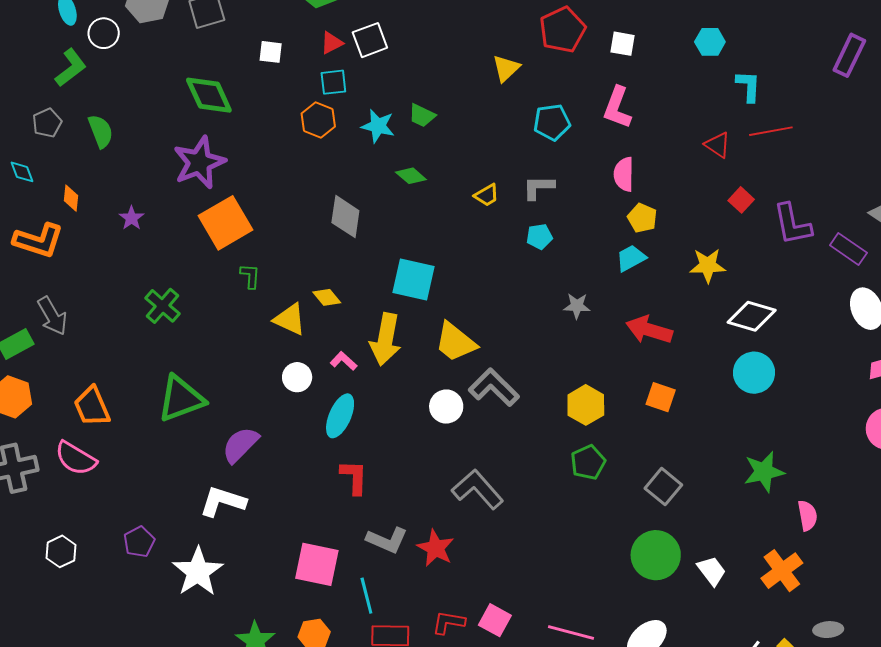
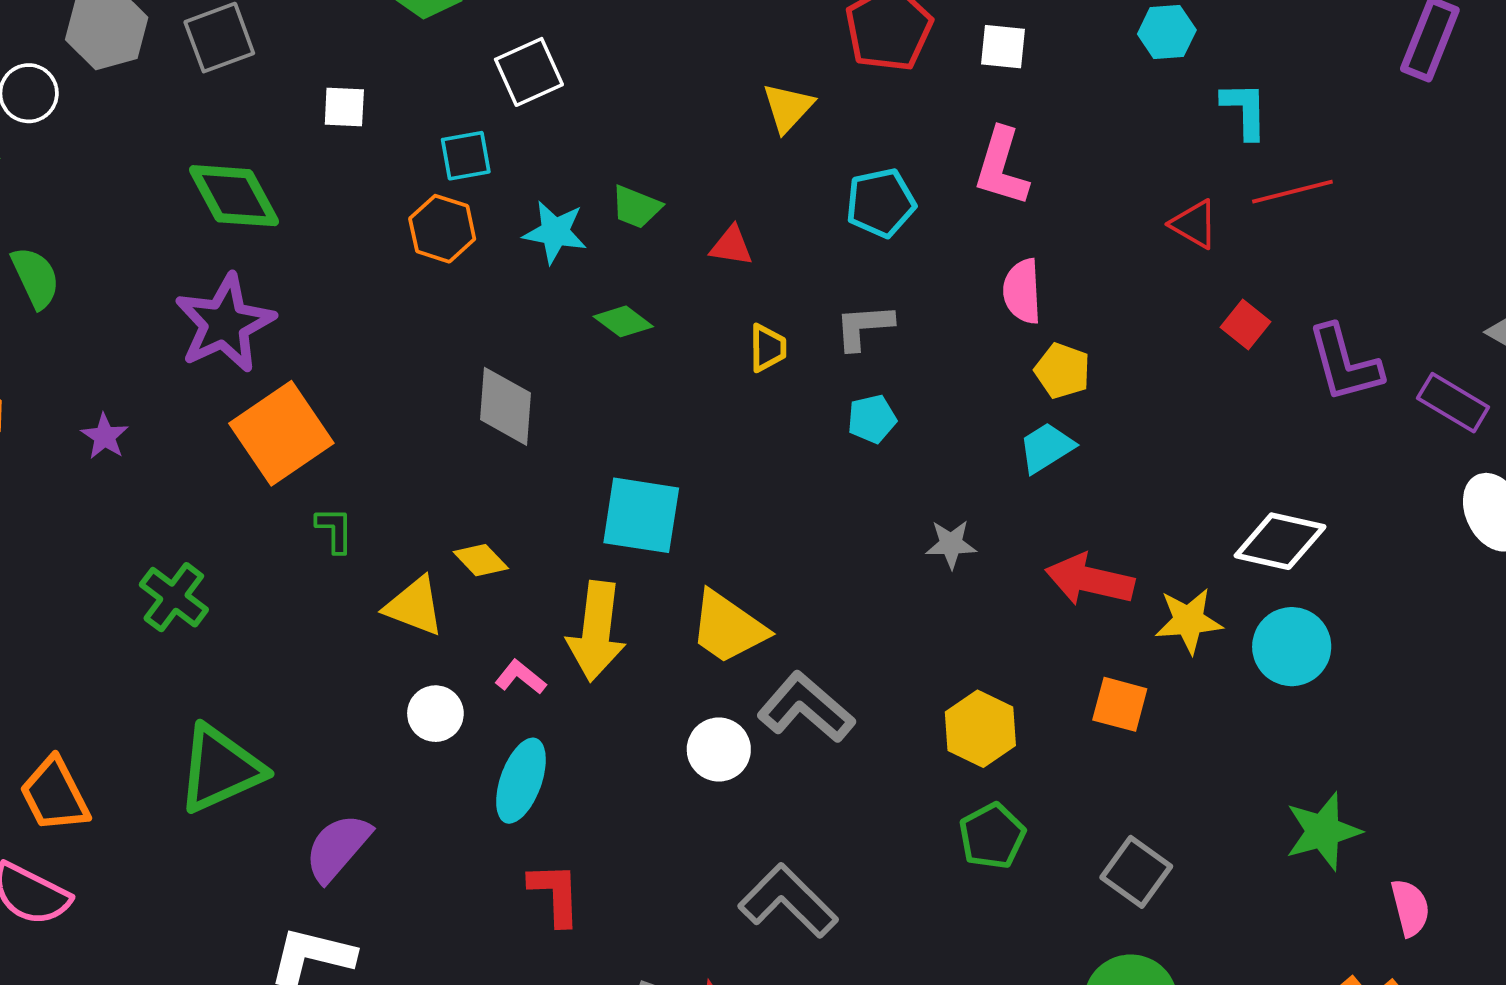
red triangle: (332, 43) -> (731, 246), moved, turned 40
yellow trapezoid: (487, 195) -> (768, 348), turned -56
yellow star: (708, 265) -> (1189, 621), moved

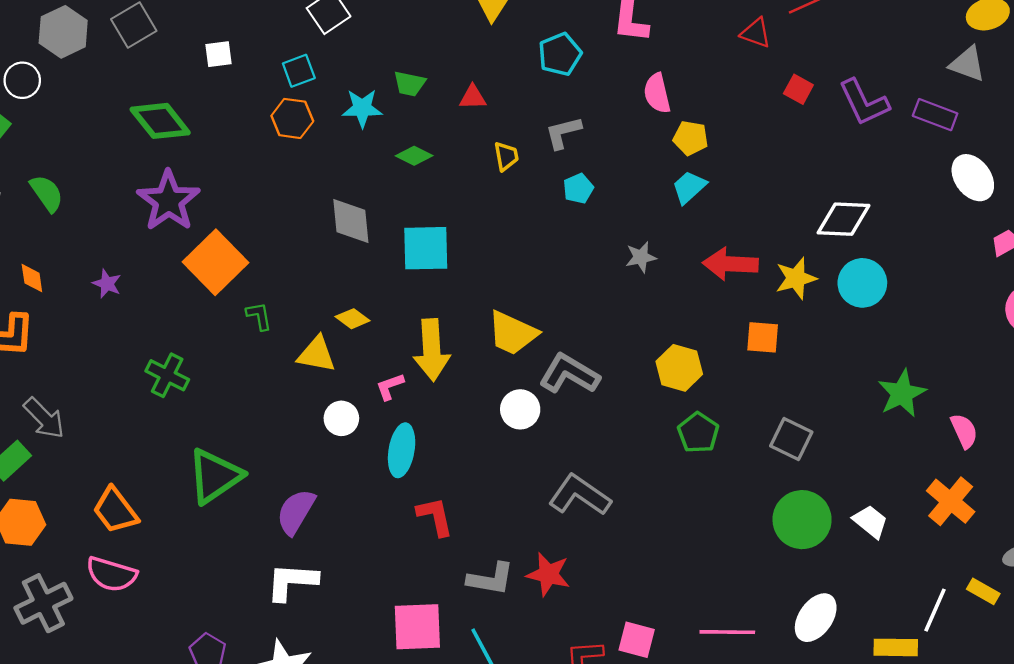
cyan square: (641, 515) -> (426, 248), moved
pink L-shape: (521, 677) -> (390, 387), turned -48

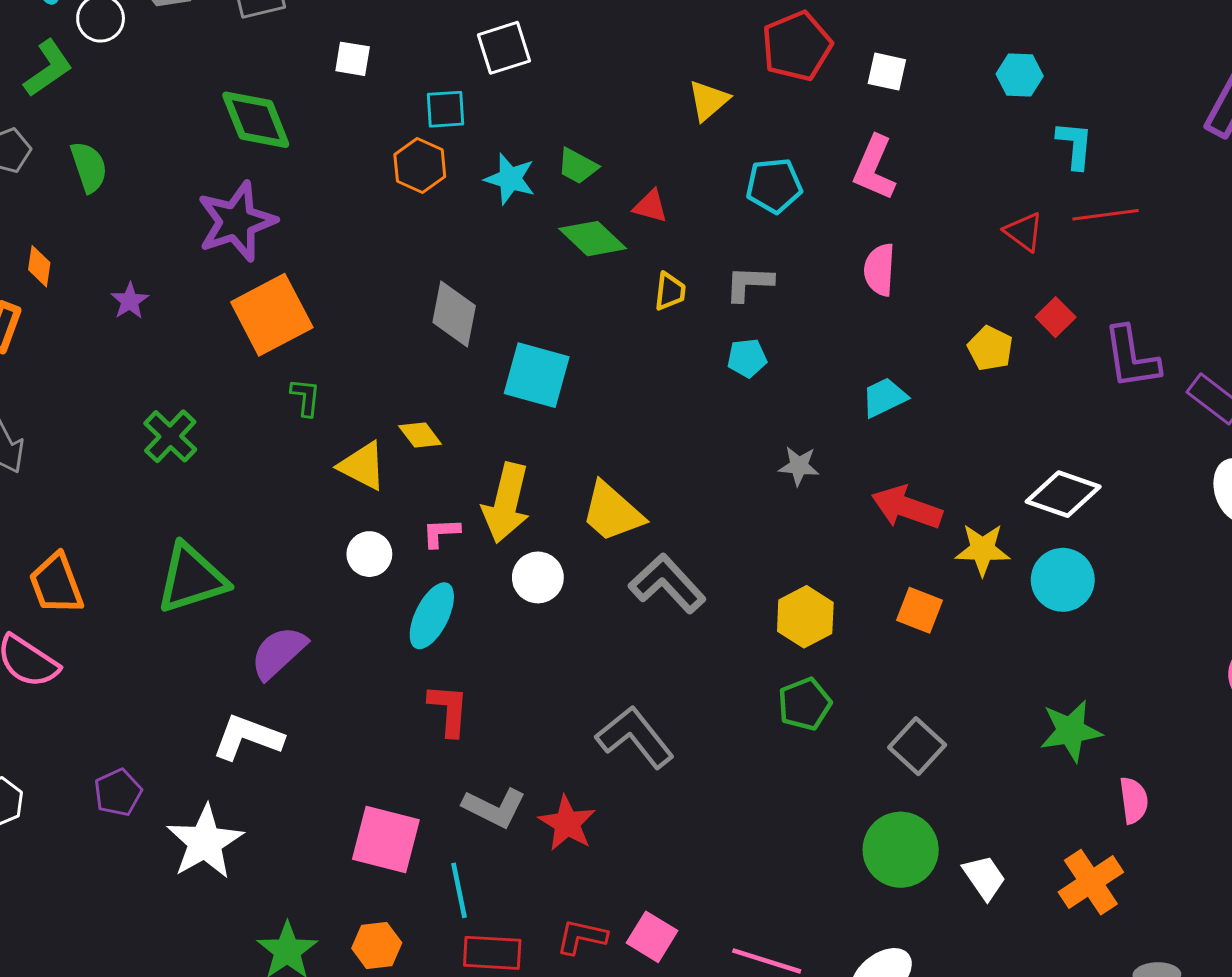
yellow pentagon: (691, 138) -> (990, 348), moved
green diamond: (414, 156) -> (593, 239), moved, size x1.4
white circle: (520, 409) -> (538, 577), moved

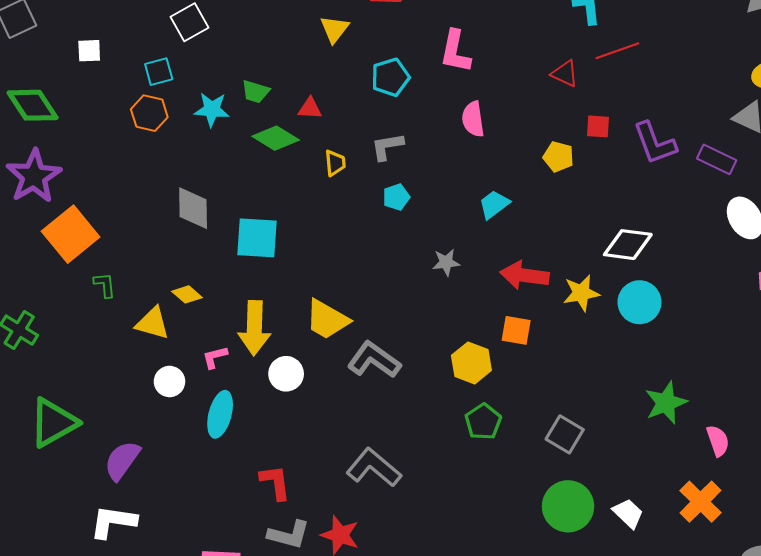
red square: (1056, 317) -> (598, 126), turned -30
orange square: (919, 610) -> (516, 330), moved
red L-shape: (449, 710) -> (275, 482), moved

